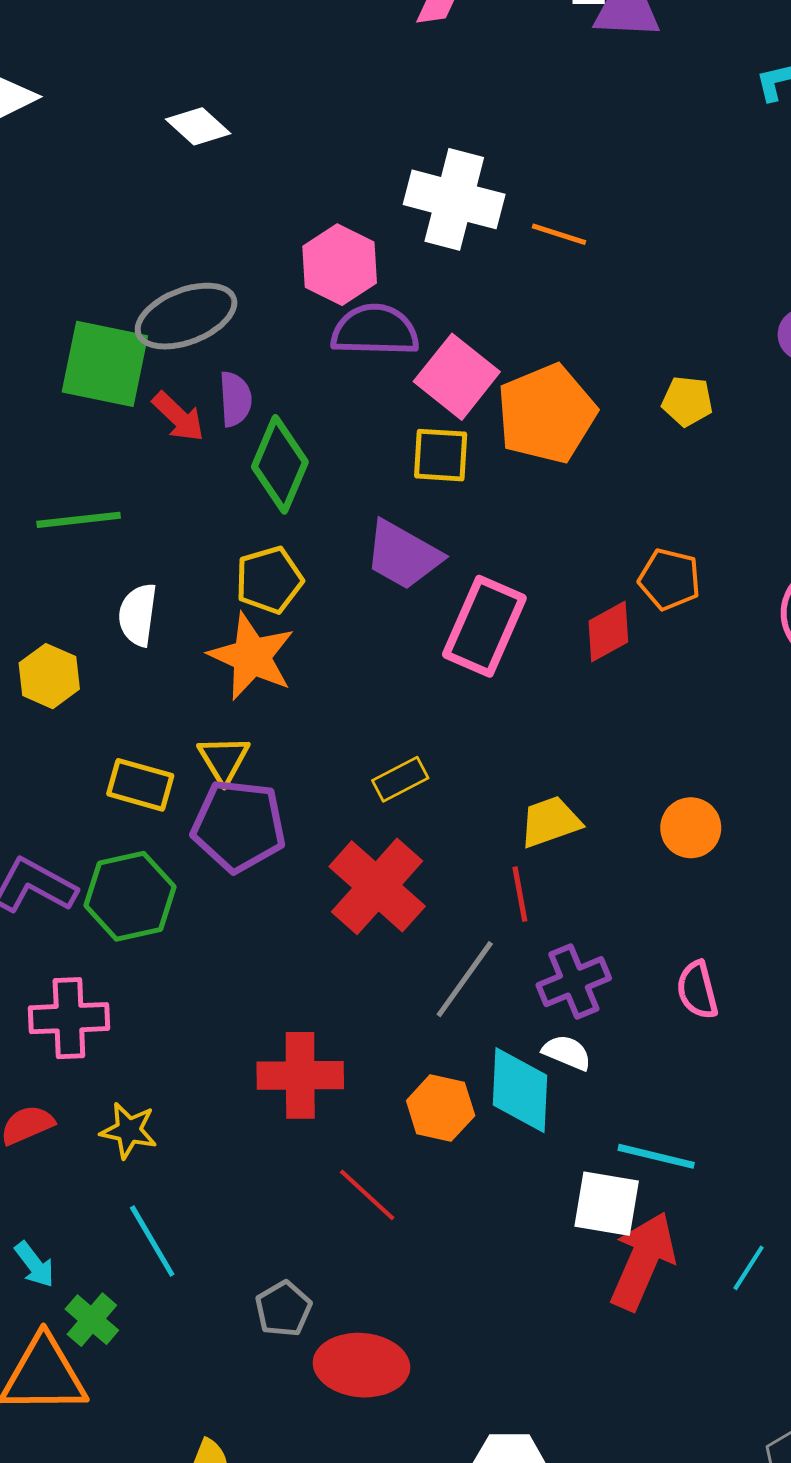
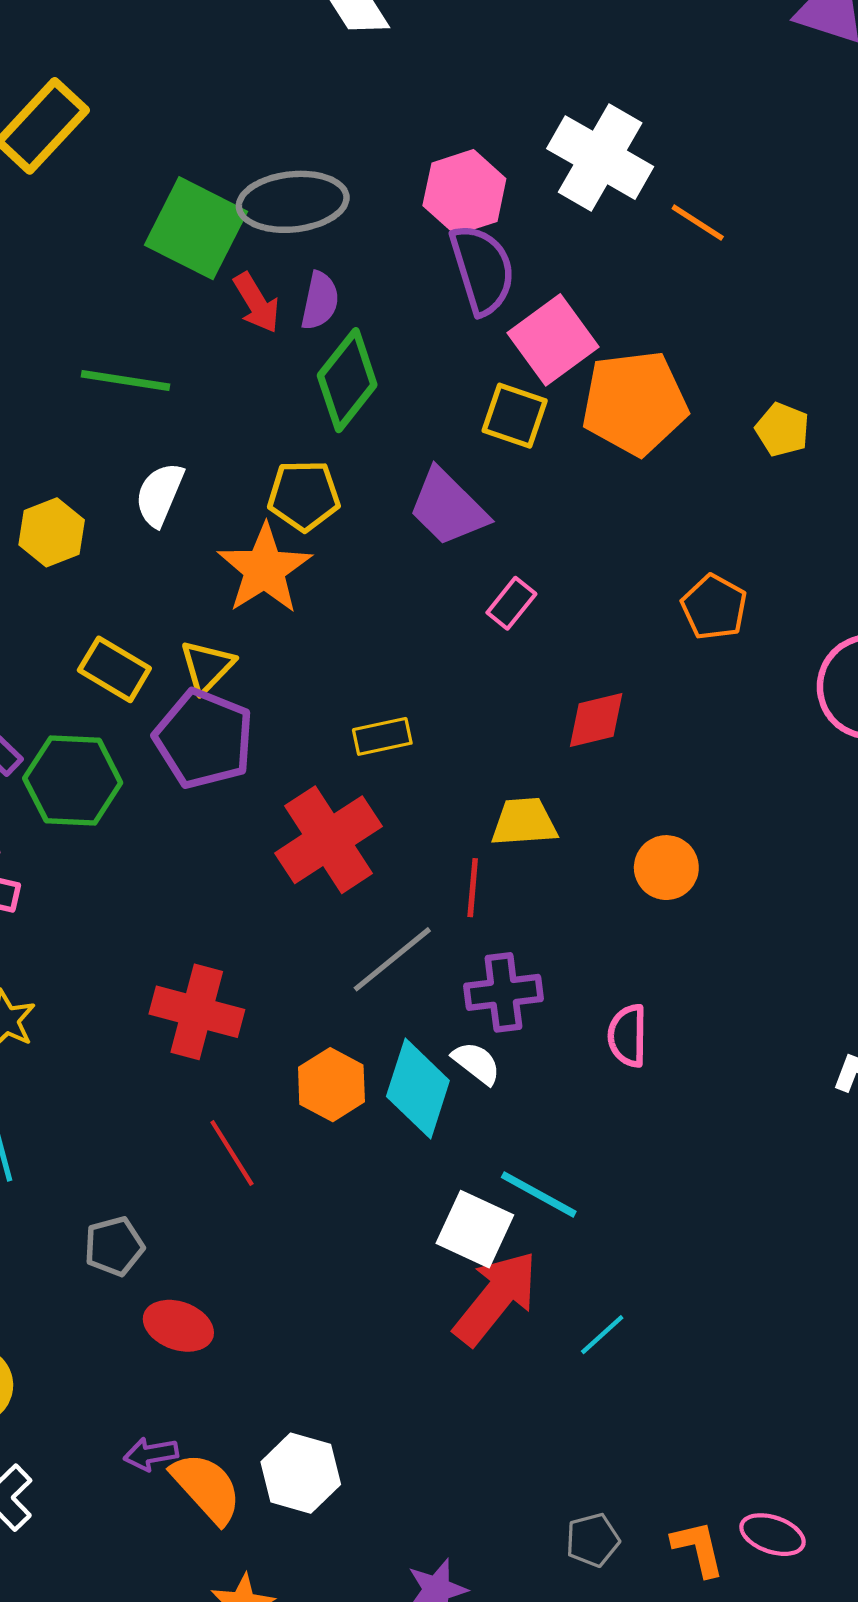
purple semicircle: (375, 330) -> (482, 269), turned 56
pink rectangle: (484, 626) -> (511, 603), size x0.5
red diamond: (608, 631) -> (596, 720), moved
red ellipse: (361, 1365) -> (178, 1326), size x0.7

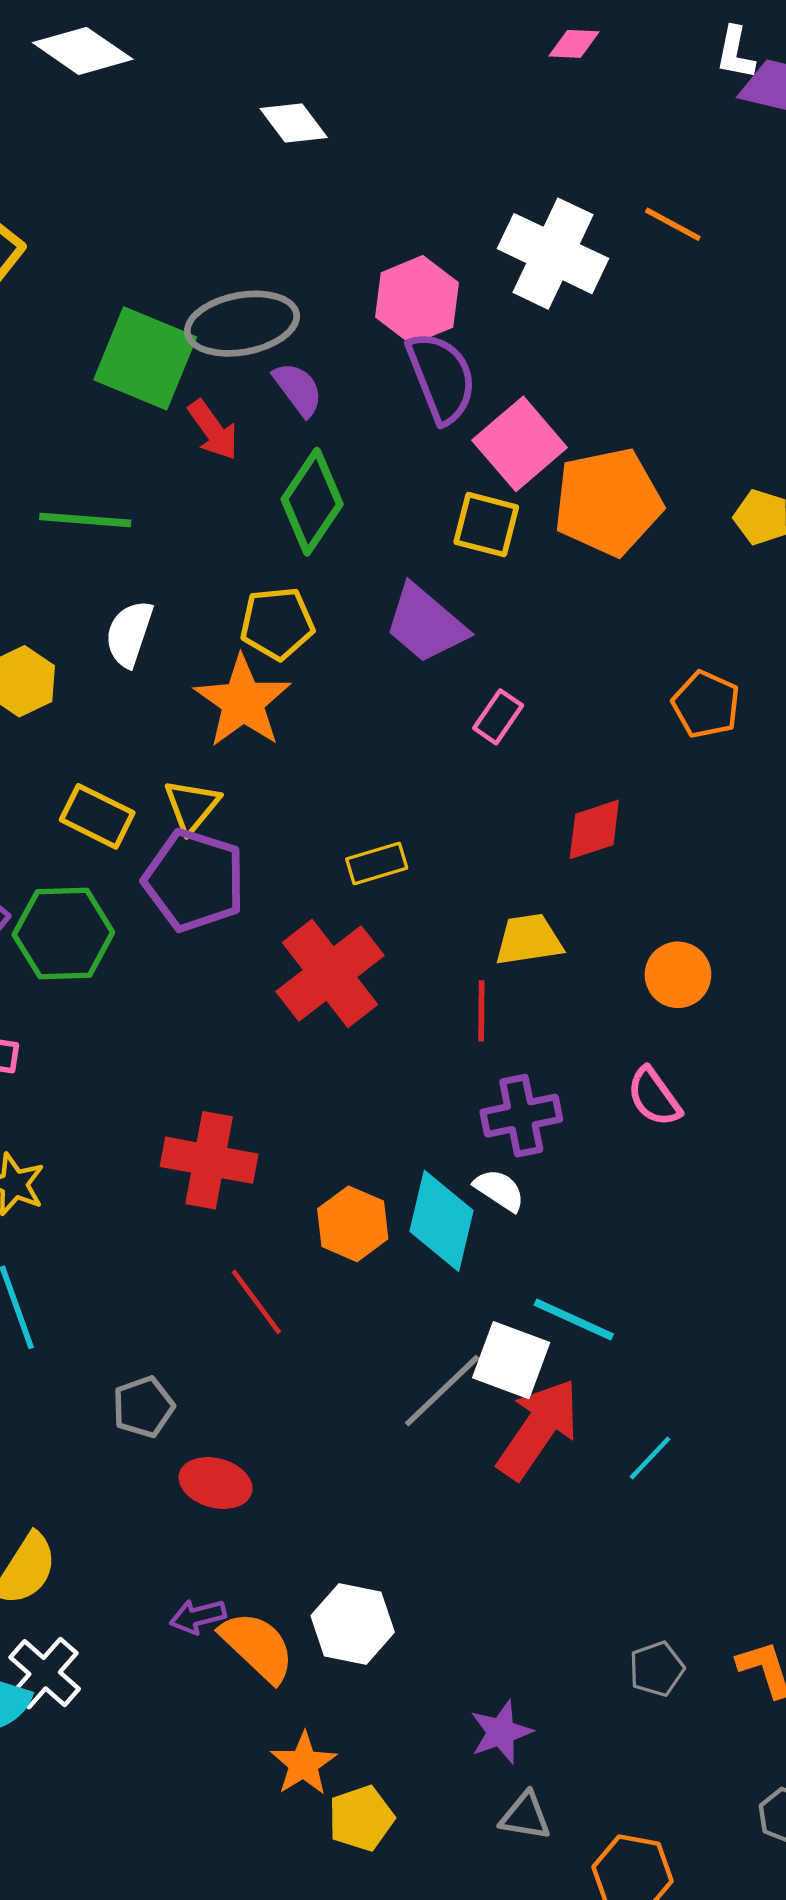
orange line: (698, 223) -> (673, 224), moved
purple semicircle: (320, 301) -> (298, 389), moved, turned -44
gray line: (392, 959) -> (442, 1391), moved
pink semicircle: (628, 1036) -> (654, 1097), moved, turned -32

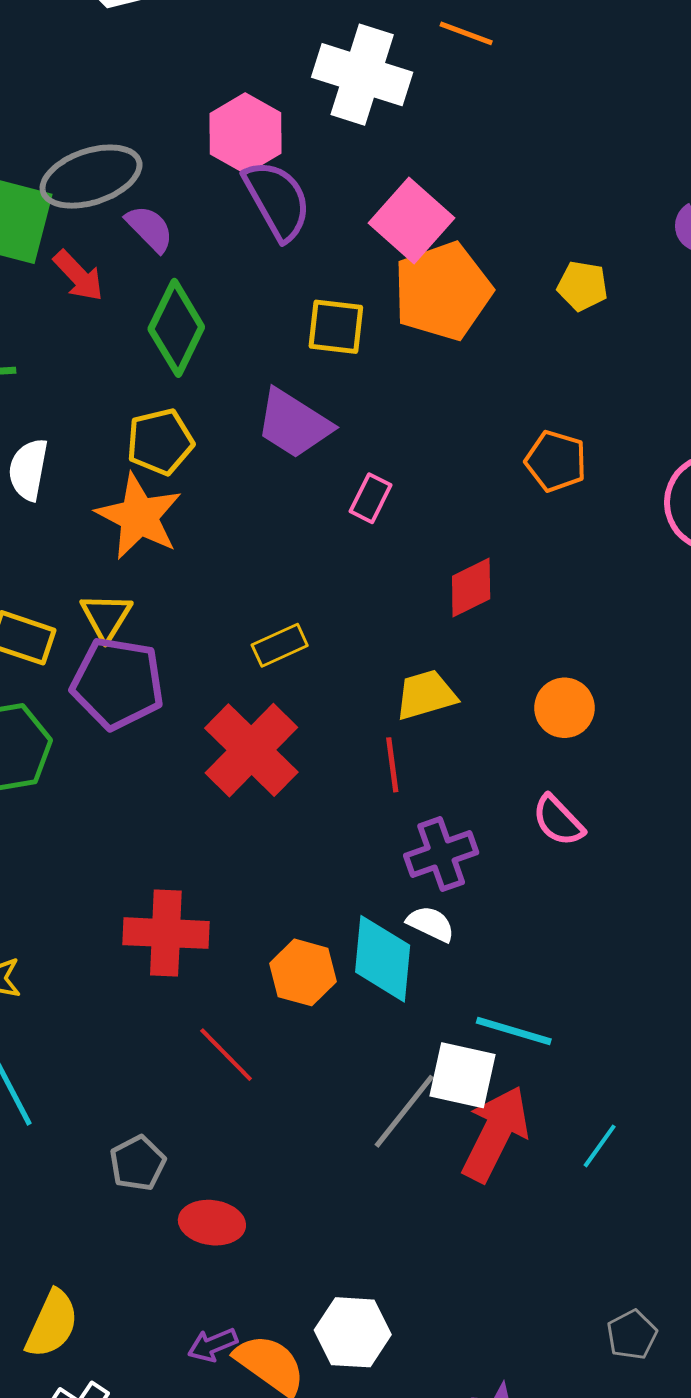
pink square: (520, 444) -> (411, 220), moved

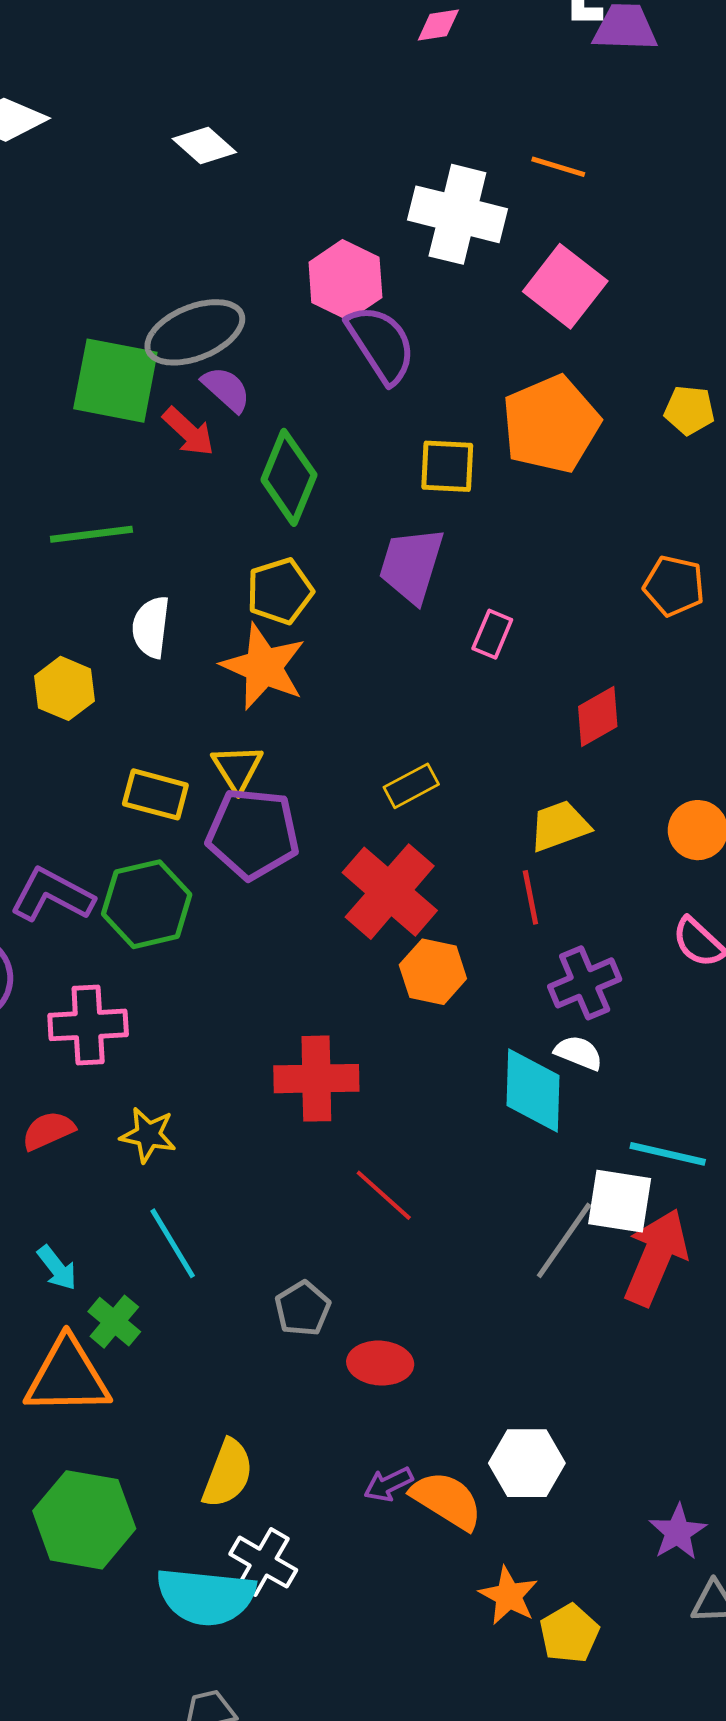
pink square: (411, 220) -> (565, 286), moved
purple semicircle: (150, 228) -> (226, 389), moved
purple trapezoid: (294, 424) -> (411, 565), turned 78
orange hexagon: (303, 972) -> (433, 972), moved

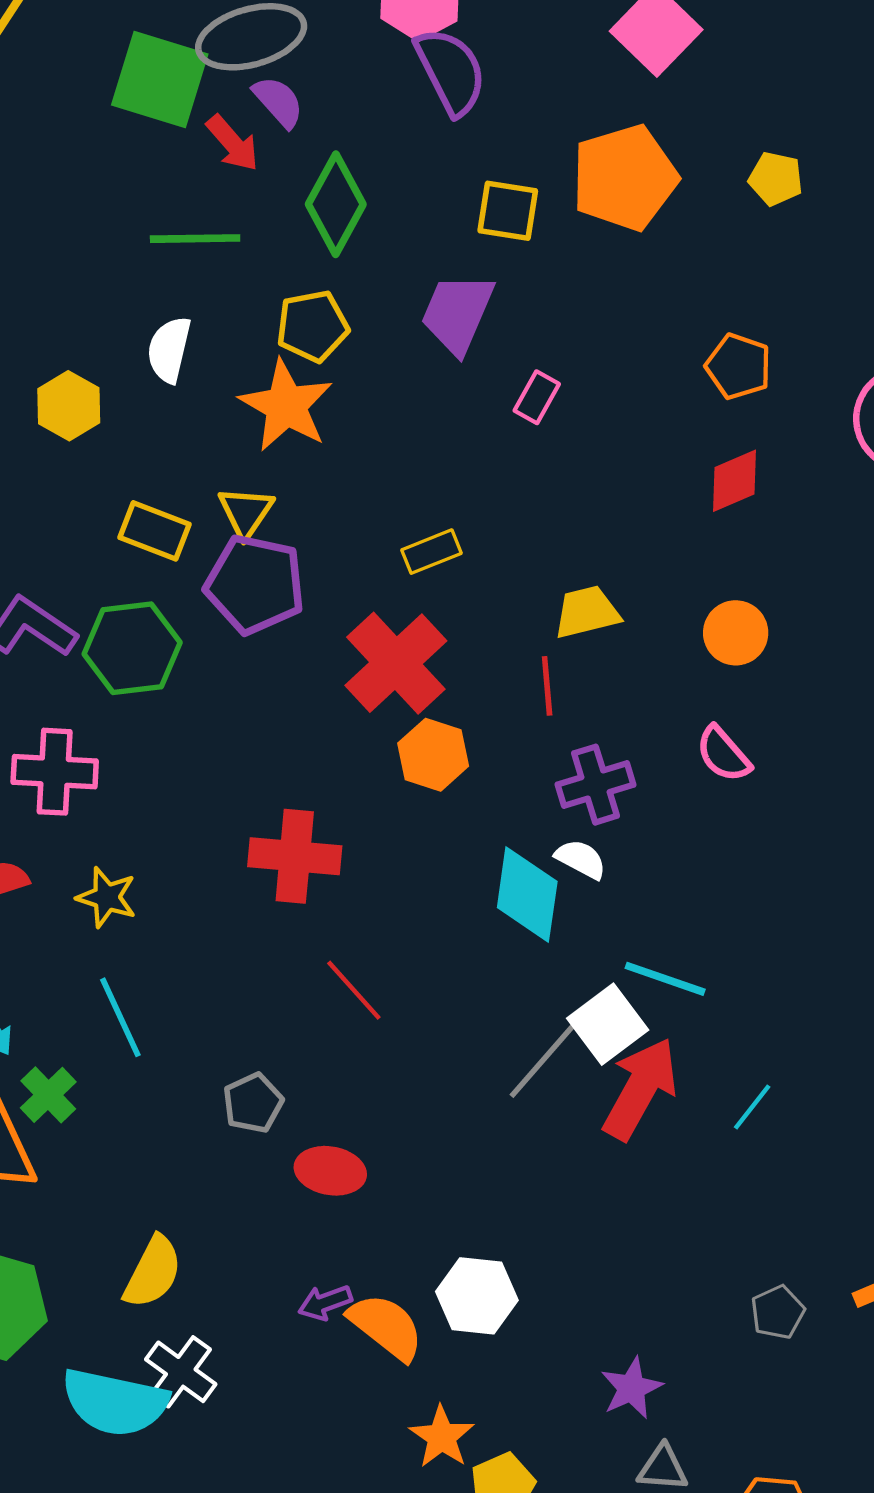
green line: (91, 534) -> (195, 239), moved
red diamond: (598, 716) -> (734, 481), moved
white square: (620, 1201) -> (608, 1024), turned 38

